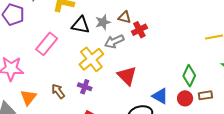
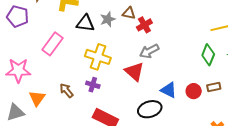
gray arrow: (114, 41) -> (149, 51), moved
yellow cross: (91, 59) -> (98, 57), turned -30
green diamond: (189, 76) -> (208, 55), moved

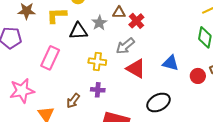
gray arrow: (149, 51) -> (125, 46), moved
yellow cross: (98, 57) -> (97, 62), size x0.7
blue triangle: (169, 90) -> (170, 63), moved
brown arrow: (66, 91) -> (73, 101), turned -91

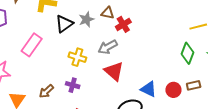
black triangle: (78, 31) -> (64, 24), turned -42
blue triangle: (170, 63) -> (148, 89), moved

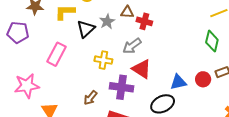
red cross: (123, 24) -> (144, 21), turned -35
purple cross: (73, 85) -> (121, 87), moved, size x1.6
blue triangle: (148, 89) -> (178, 82), turned -30
brown arrow: (46, 91) -> (90, 98), moved

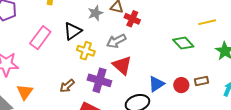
black triangle: (86, 29) -> (73, 31), moved
green diamond: (212, 41) -> (183, 43), moved, turned -65
blue triangle: (178, 82) -> (156, 84), turned -30

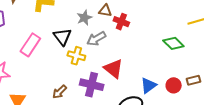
black triangle: (73, 31) -> (62, 37), turned -30
gray arrow: (116, 41) -> (96, 39), moved

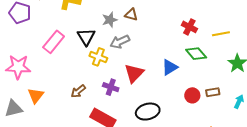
red cross: (121, 22) -> (189, 27), moved
red triangle: (113, 69) -> (134, 73), turned 30
purple cross: (92, 85) -> (111, 87), size x0.7
blue triangle: (149, 85) -> (170, 67), moved

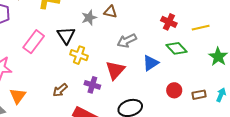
gray arrow: (120, 42) -> (127, 41), moved
brown rectangle: (213, 92) -> (199, 95), moved

